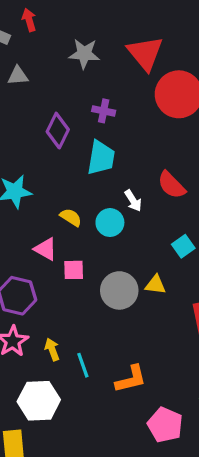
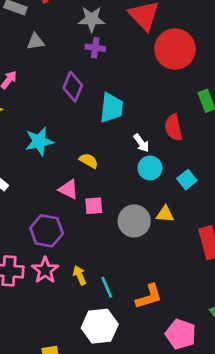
purple cross: (104, 111) -> (95, 48), moved
red semicircle: (171, 185) -> (174, 128), turned 36
cyan circle: (110, 223) -> (150, 168), moved
white hexagon: (39, 401) -> (100, 326), moved

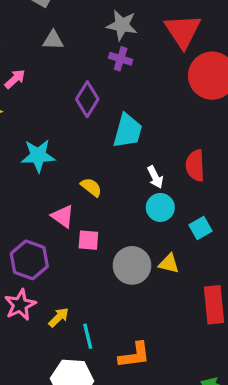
yellow arrow: (80, 275) -> (59, 317), turned 60

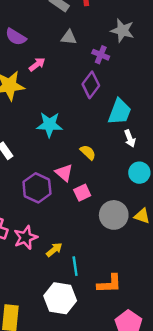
purple cross: (121, 59) -> (101, 55), moved
white arrow: (155, 177) -> (130, 139), moved
pink square: (88, 240) -> (82, 193), turned -35
purple hexagon: (29, 260) -> (37, 188), moved

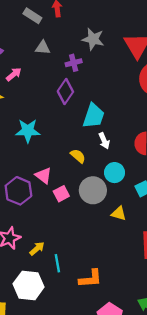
purple cross: (101, 55) -> (74, 63), turned -35
yellow semicircle: (88, 152) -> (78, 156), moved
gray circle: (114, 215) -> (93, 190), moved
white hexagon: (60, 298) -> (29, 285), moved

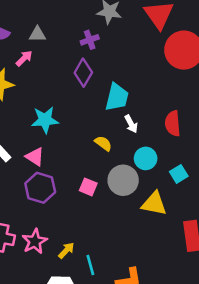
gray triangle: (43, 48) -> (37, 34), moved
pink triangle: (43, 176) -> (35, 157), moved
pink square: (61, 194) -> (88, 187), turned -35
yellow triangle: (119, 213) -> (154, 204), size x1.5

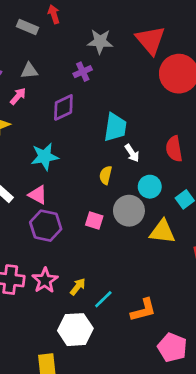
purple diamond: (83, 73) -> (63, 107), moved, turned 40
yellow semicircle: (103, 143) -> (106, 175), turned -108
cyan line: (90, 265) -> (103, 299), turned 66

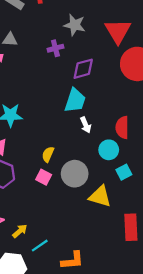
purple diamond: (63, 107) -> (83, 69), moved
yellow semicircle: (106, 175) -> (48, 154), moved
cyan circle: (150, 187) -> (109, 150), moved

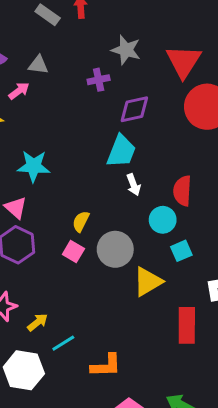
yellow triangle: (100, 196) -> (148, 282), turned -50

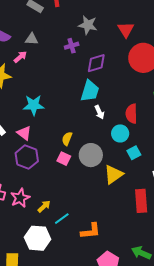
red triangle: (184, 61) -> (126, 30), size x0.7

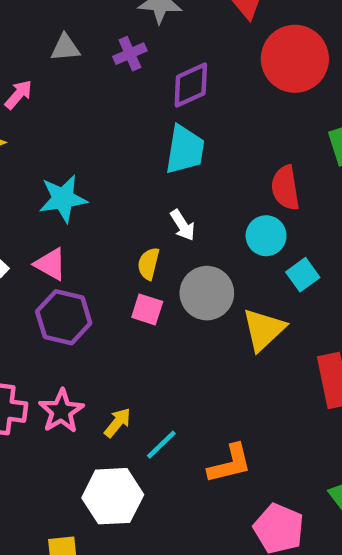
gray triangle: (32, 39) -> (65, 48), moved
white arrow: (99, 112) -> (183, 225), moved

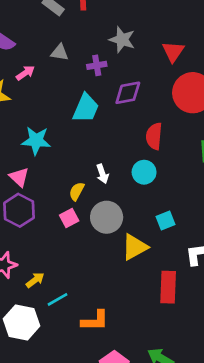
cyan trapezoid: (185, 150) -> (86, 108), moved
red semicircle: (285, 188) -> (154, 136), moved
cyan circle: (266, 236) -> (144, 172), moved
pink square: (147, 309) -> (69, 218), turned 30

